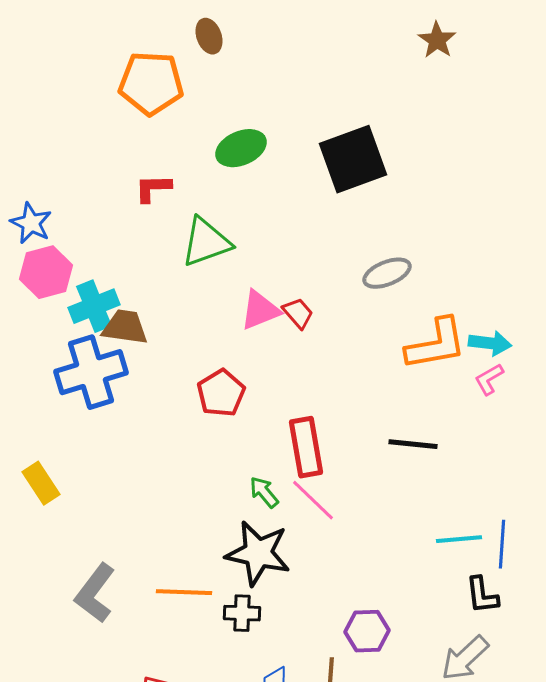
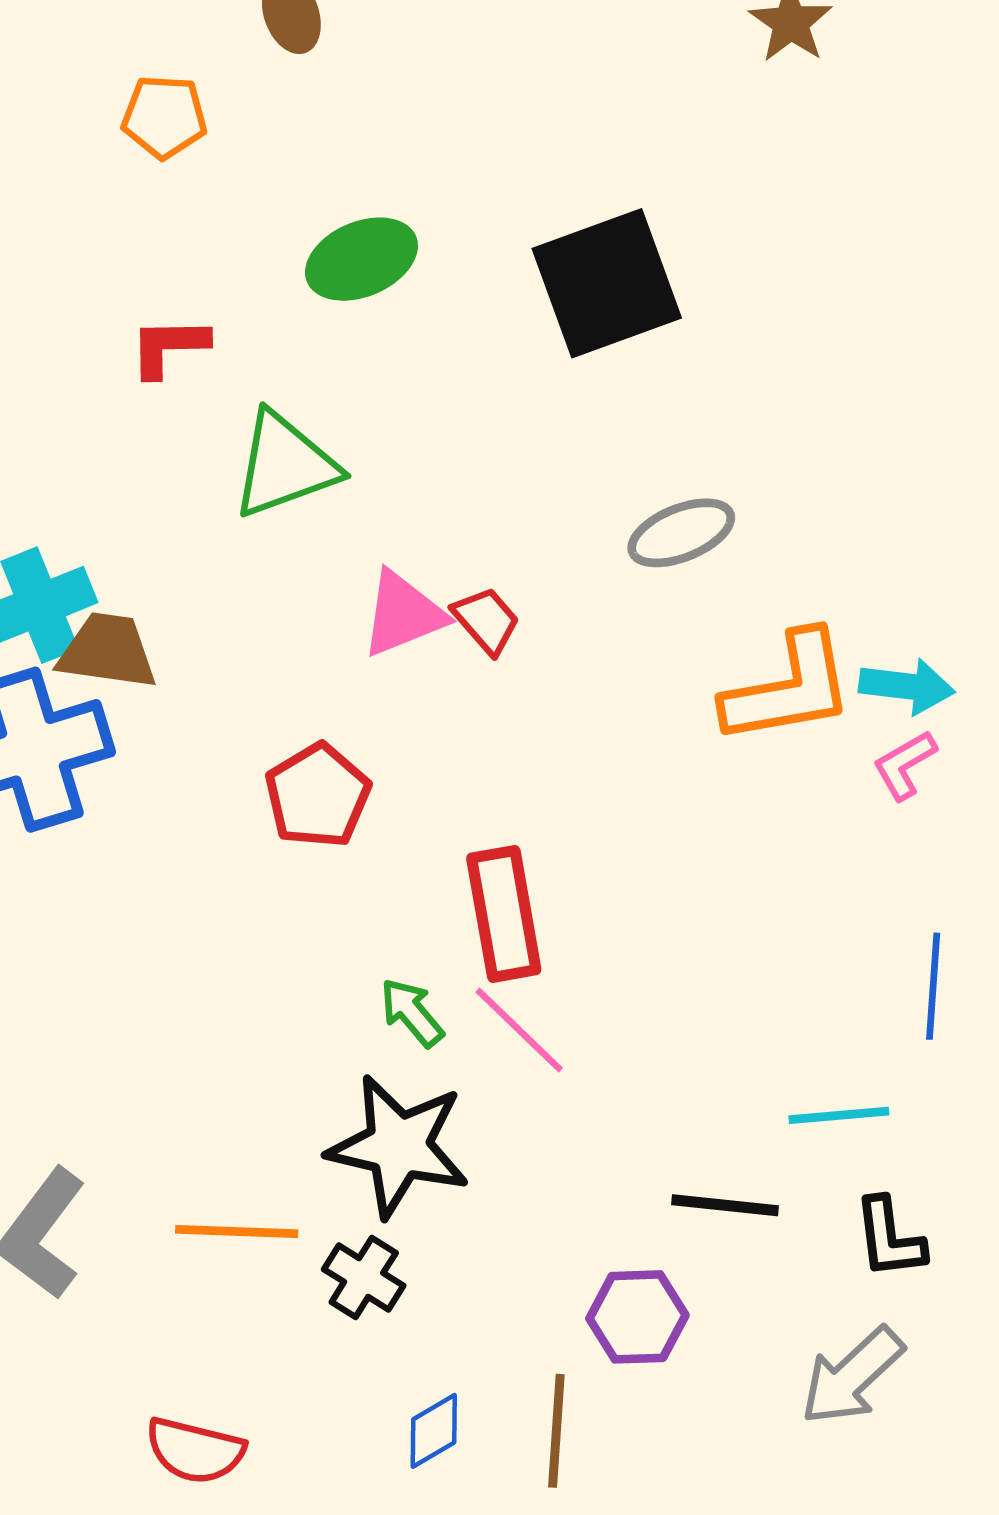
orange pentagon: (151, 83) -> (164, 117), size x0.6
black line: (413, 444) -> (725, 1205), moved
blue line: (502, 544) -> (933, 986), moved
black cross: (242, 613) -> (364, 1277), turned 30

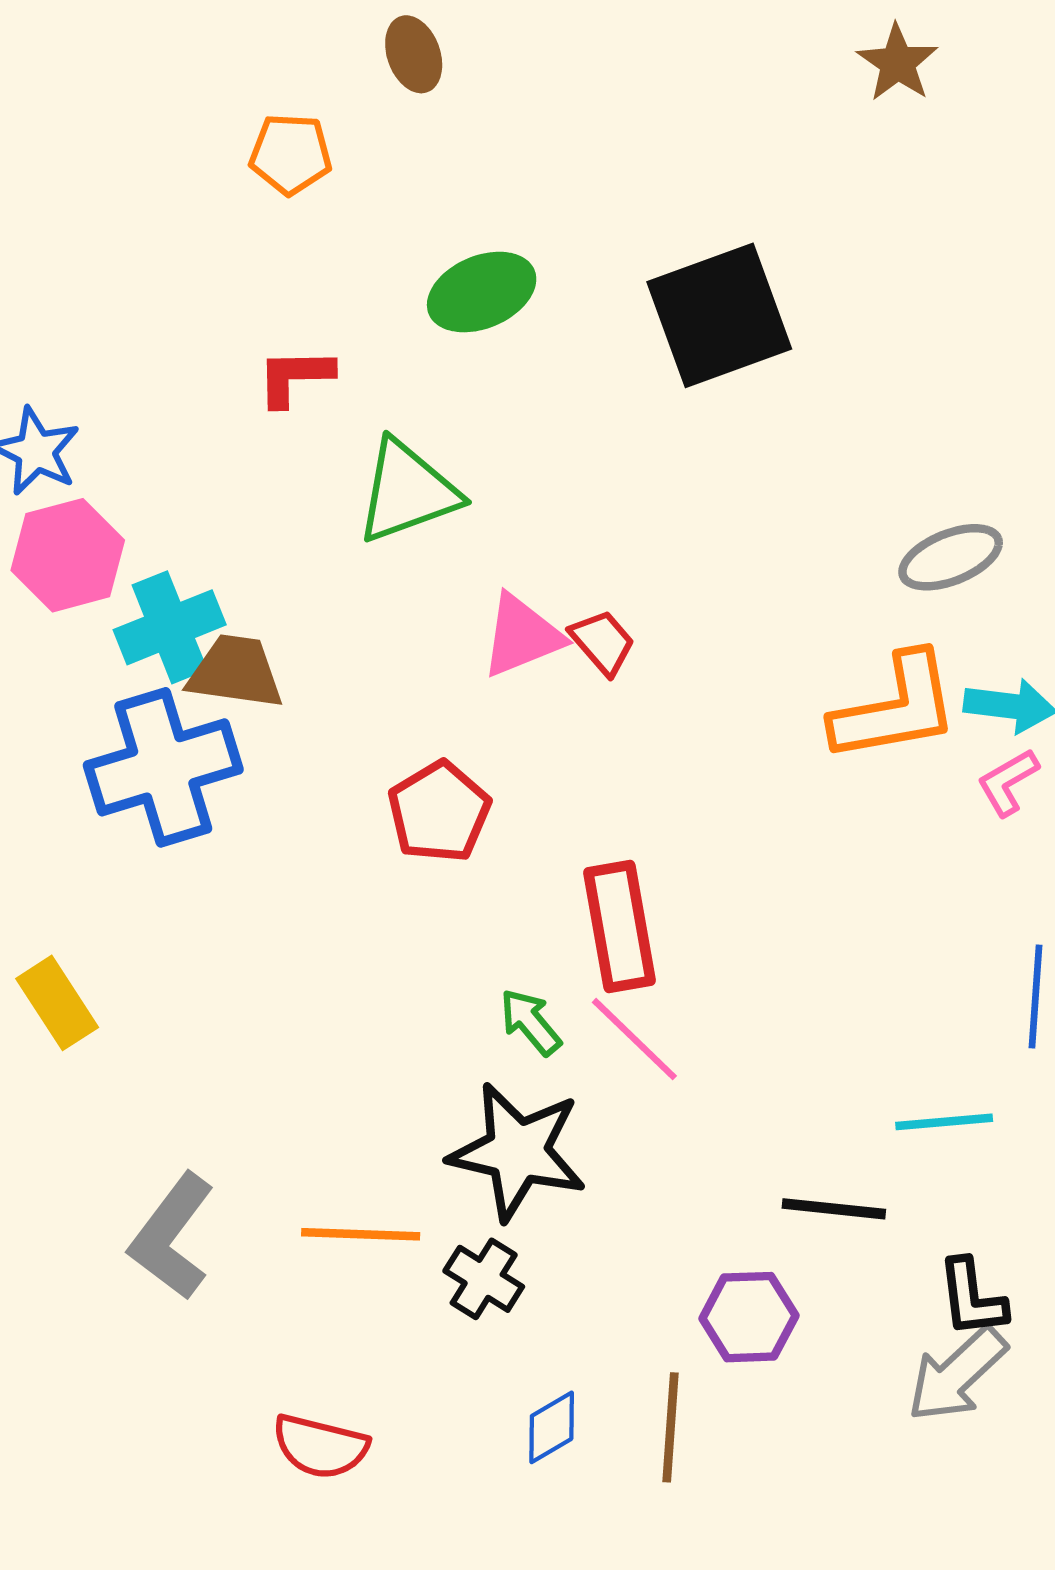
gray ellipse: (681, 533) -> (951, 557), moved
black L-shape: (889, 1238) -> (972, 1298), moved

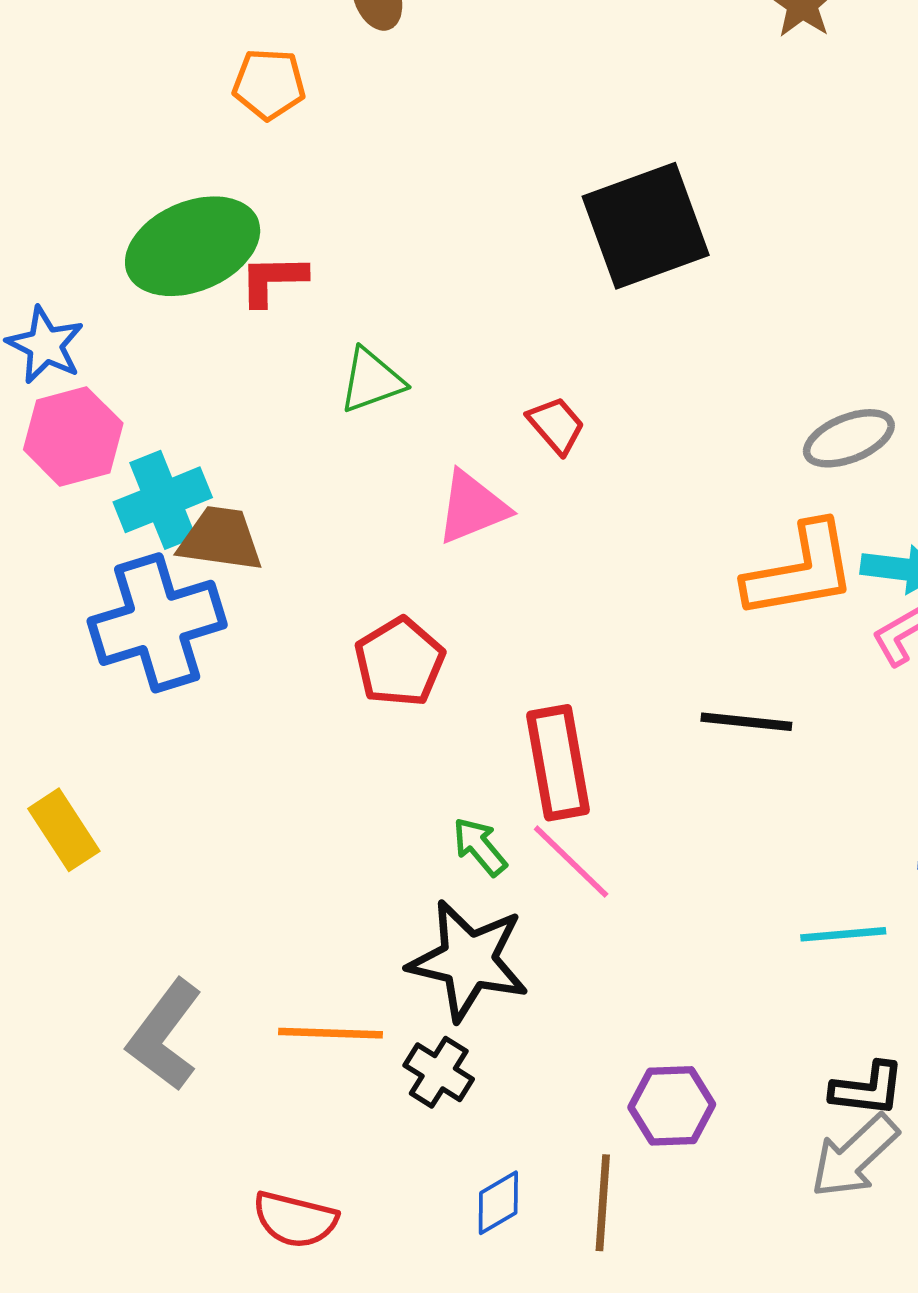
green ellipse: (482, 292) -> (193, 246), moved, size x1.4
green triangle: (407, 491) -> (372, 380), size x0.7
red trapezoid: (603, 642) -> (556, 425), moved
black line: (834, 1209) -> (746, 722), moved
black L-shape: (972, 1298) -> (868, 1089), turned -76

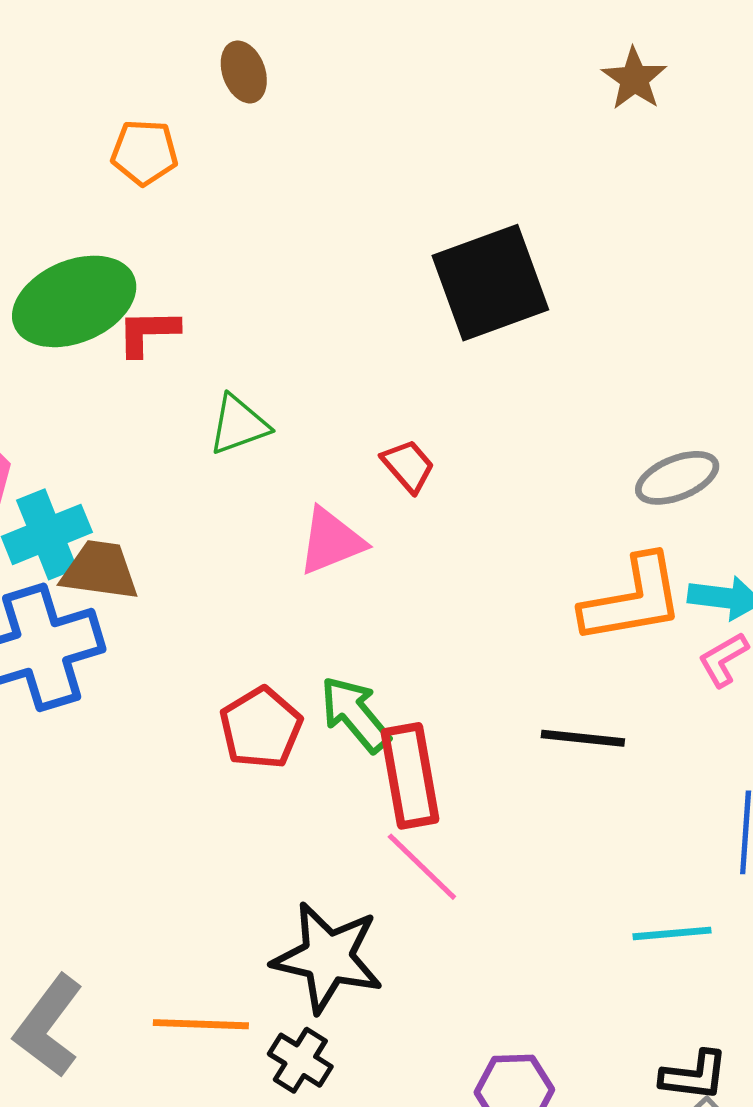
red pentagon: (400, 662) -> (261, 728), moved
green arrow: (480, 847) -> (355, 714), moved, size x1.4

